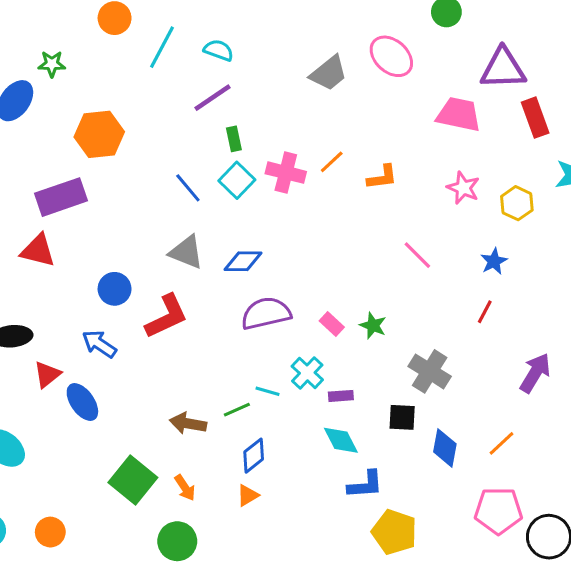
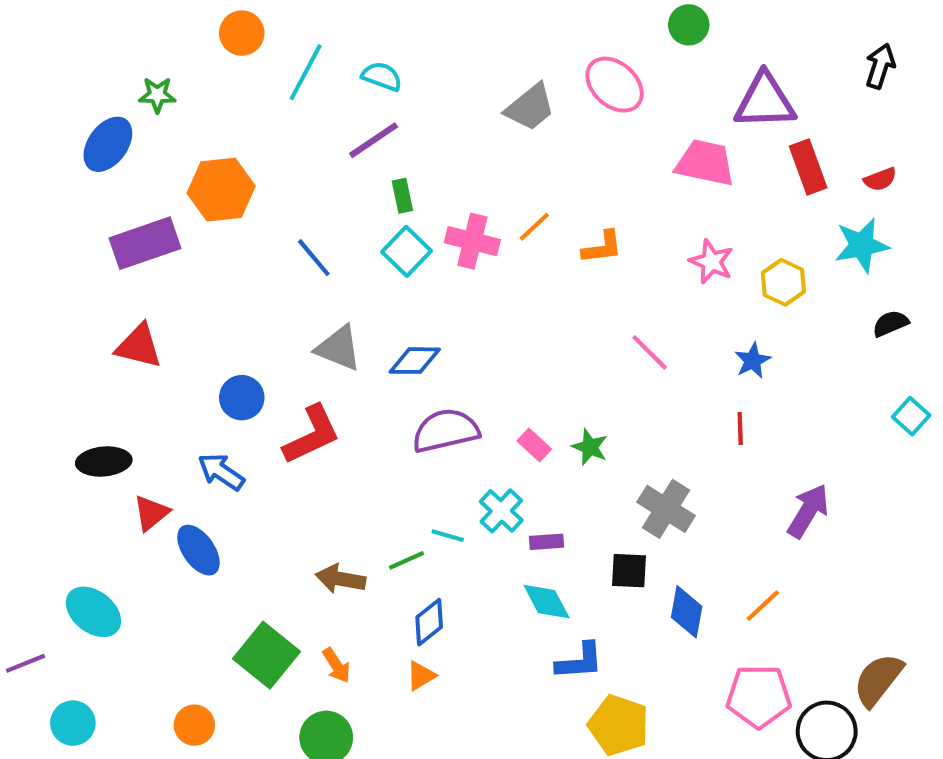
blue line: (188, 188) -> (314, 258), moved
purple rectangle: (61, 197) -> (145, 243), moved
red line: (485, 312) -> (740, 429), turned -30
orange circle: (50, 532) -> (194, 725), moved

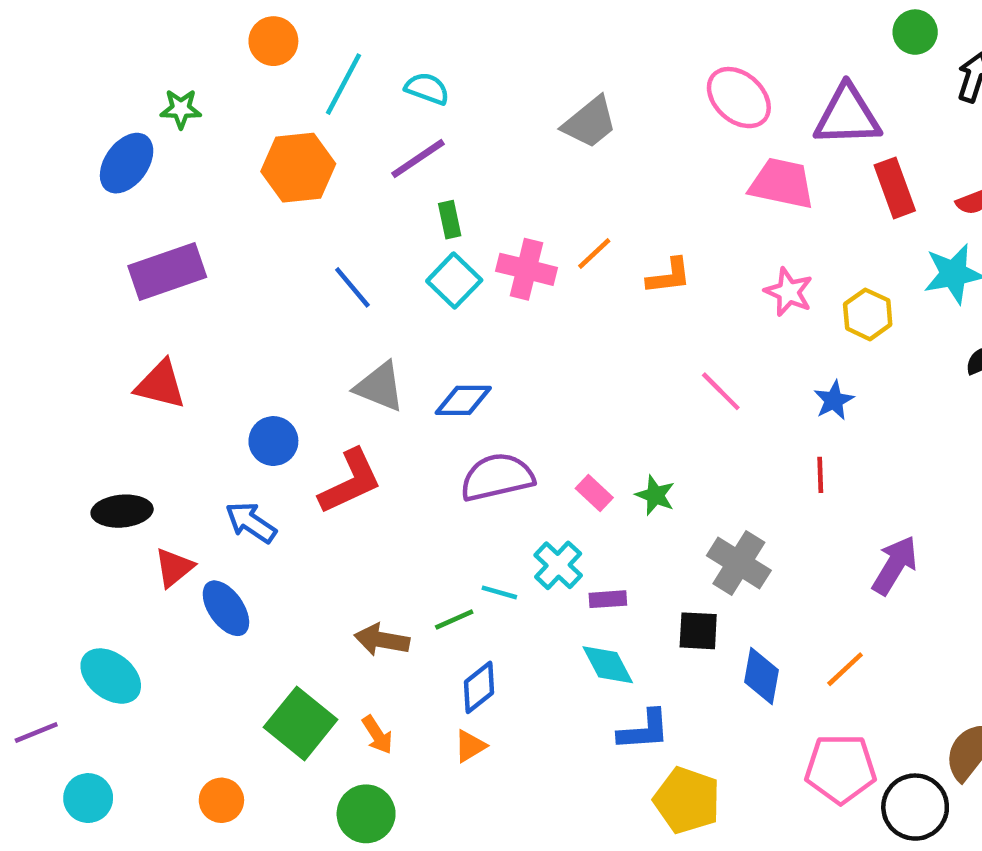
green circle: (689, 25) -> (915, 32), moved
pink ellipse: (615, 85) -> (739, 98), moved
orange hexagon: (221, 190) -> (298, 168), moved

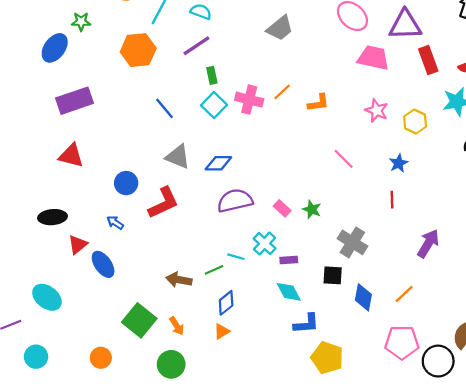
blue arrow: (251, 522) -> (115, 223), size x0.7

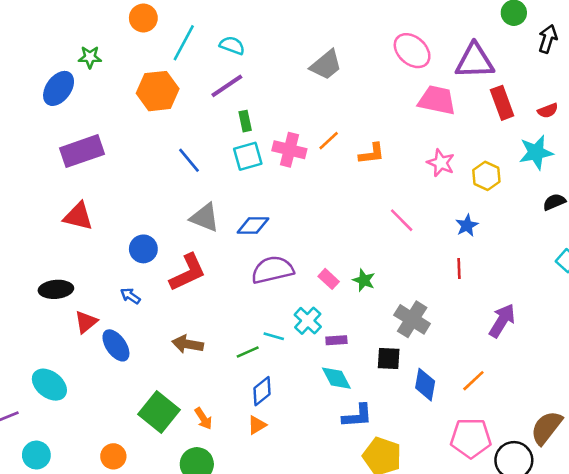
cyan square: (214, 105) -> (248, 156), turned 30
brown arrow: (179, 280) -> (188, 344), moved

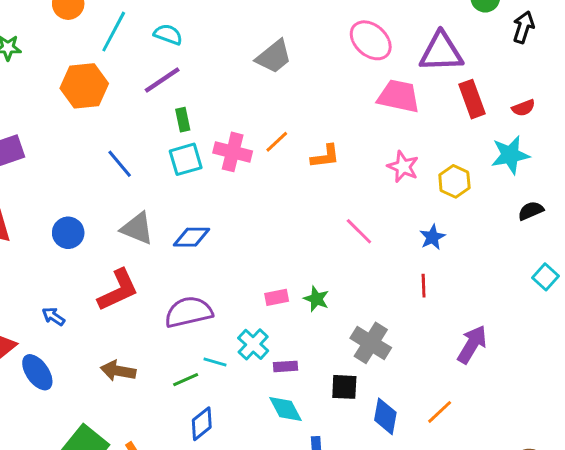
blue circle: (143, 249) -> (68, 233), moved
purple semicircle: (272, 270) -> (189, 312), moved
pink rectangle: (329, 279) -> (277, 297), turned -54

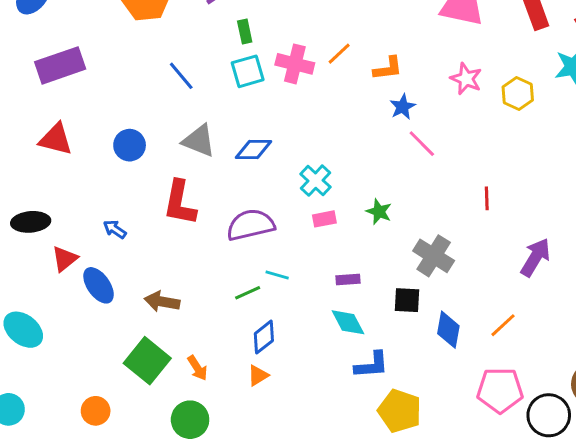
blue star: (432, 237) -> (403, 107), moved
red L-shape: (118, 290) -> (180, 203), turned 126
pink rectangle: (277, 297) -> (324, 219), moved
cyan cross: (253, 344) -> (316, 181), moved
brown arrow: (118, 371) -> (162, 302), moved

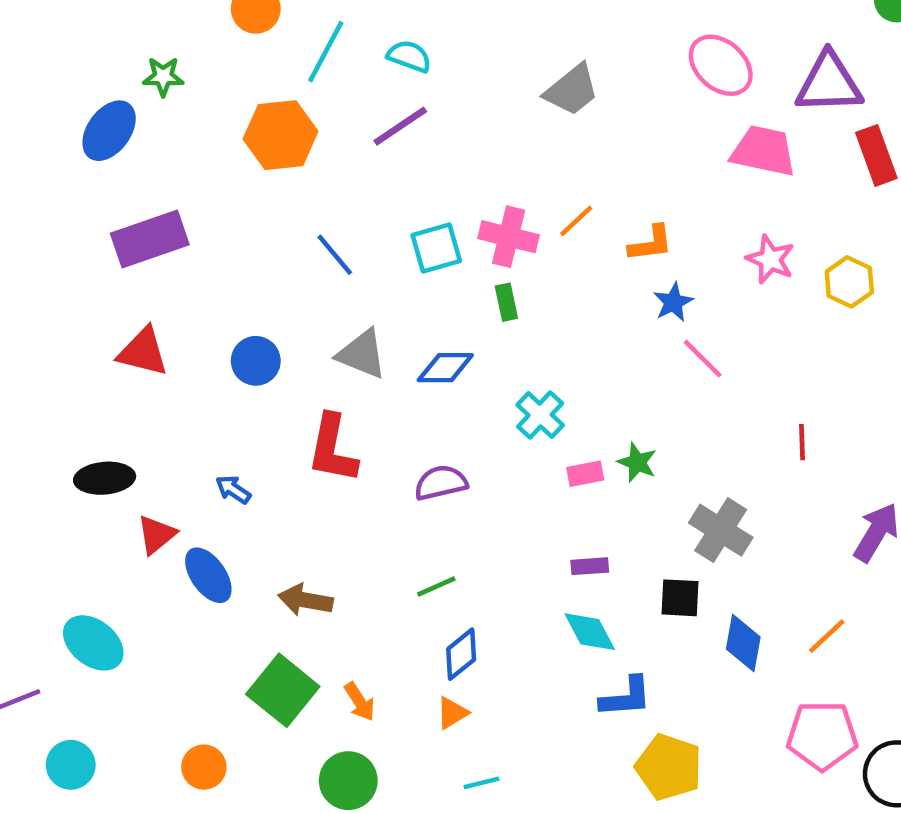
green rectangle: (245, 31) -> (506, 302), moved
pink rectangle: (324, 219) -> (585, 474), moved
purple semicircle: (251, 225) -> (441, 483), size x0.7
cyan line: (277, 275) -> (481, 783), moved, turned -30

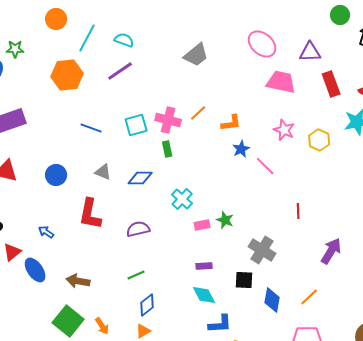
purple triangle: (829, 83) -> (310, 52), size x0.7
blue line: (335, 255) -> (91, 128), turned -30
gray triangle: (362, 354) -> (103, 172), size x0.7
pink line: (703, 359) -> (265, 166), moved

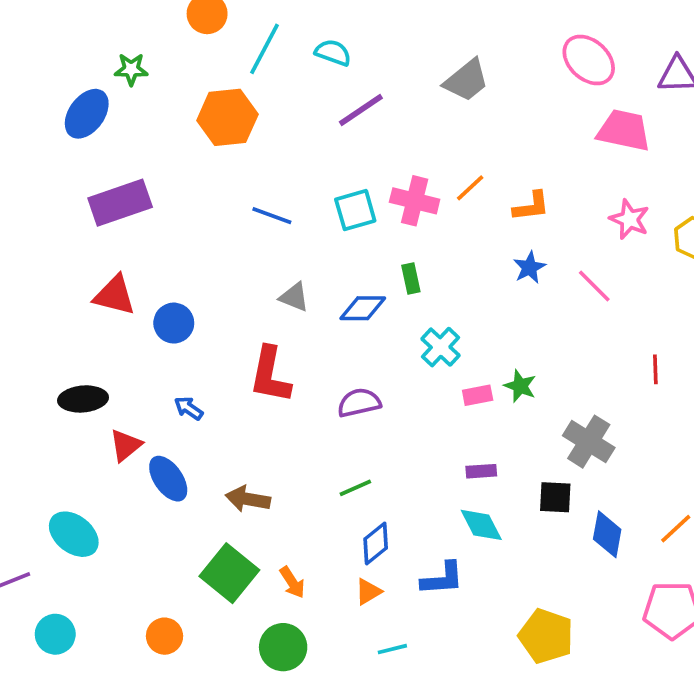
purple line: (120, 71) -> (361, 110), moved
green rectangle: (167, 149) -> (411, 279), moved
blue star: (241, 149) -> (529, 267), moved
blue circle: (56, 175) -> (174, 323), moved
blue L-shape: (220, 324) -> (442, 579), moved

